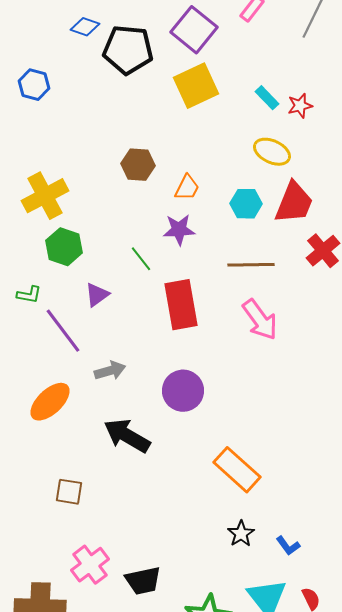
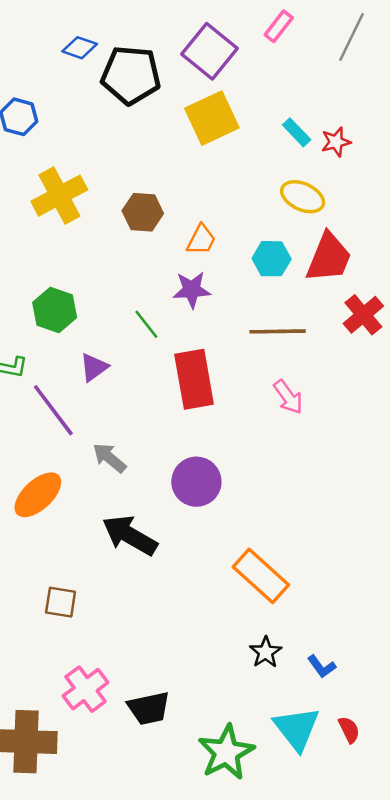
yellow cross: (45, 196) -> (59, 196), moved
pink arrow: (260, 320) -> (288, 397), size x0.7
gray arrow: (110, 371) -> (109, 458), turned -124

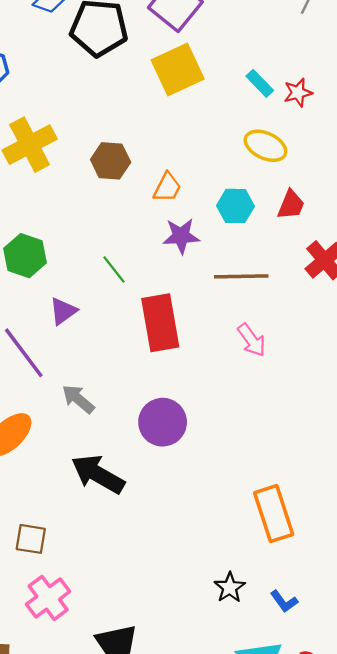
red trapezoid: (329, 258) -> (291, 205), size x0.6
purple star: (192, 290) -> (181, 236), moved
orange rectangle: (261, 576) -> (274, 514), moved, turned 30
pink cross: (86, 689) -> (48, 598), moved

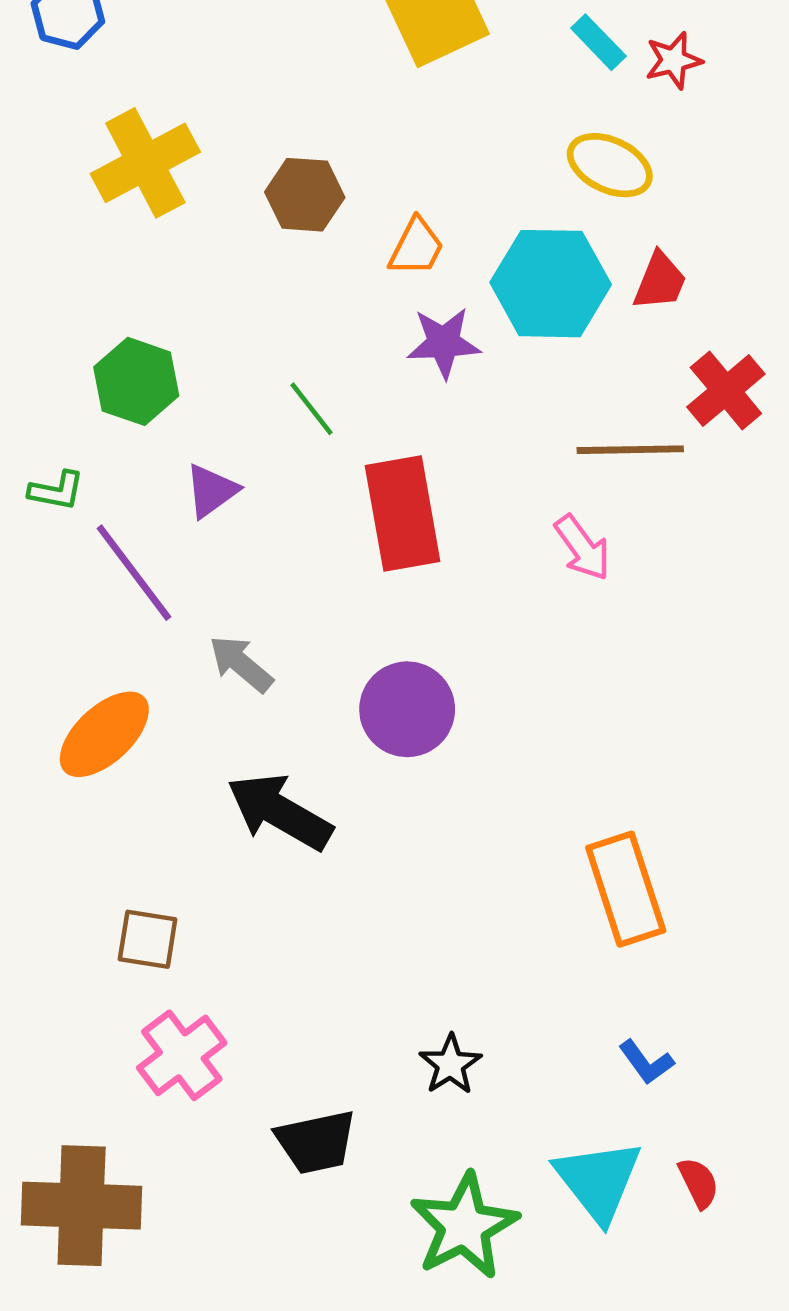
cyan hexagon: (235, 206) -> (551, 284), size x1.6
brown line: (241, 276) -> (630, 450), moved
black star: (230, 588) -> (450, 1064), moved

